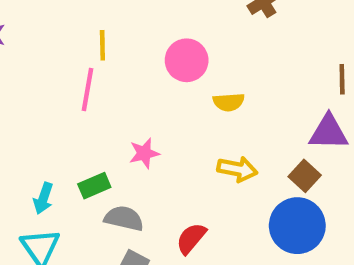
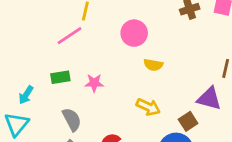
pink line: (88, 90) -> (70, 36), turned 32
green rectangle: (94, 186) -> (60, 77), moved
gray semicircle: (124, 218) -> (72, 119), turned 35

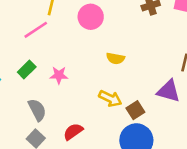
pink circle: (134, 33) -> (91, 17), moved
green rectangle: (60, 77) -> (27, 70), turned -36
brown square: (188, 121) -> (135, 110), moved

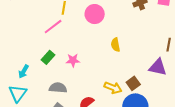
yellow semicircle: (115, 58) -> (116, 45), turned 72
yellow arrow: (110, 99) -> (113, 88), moved
gray semicircle: (37, 110) -> (58, 88), turned -54

